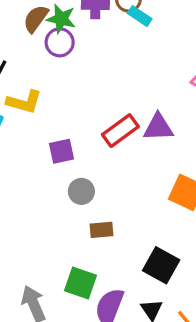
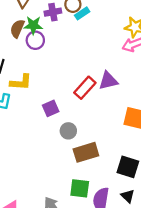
cyan rectangle: (140, 16) -> (82, 13), turned -56
brown rectangle: (102, 230) -> (86, 152), size x1.6

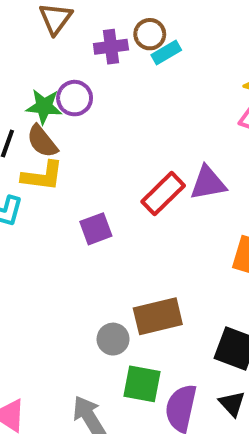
green star: (33, 25) -> (44, 106), moved
brown semicircle: (17, 29) -> (42, 141), moved, turned -66
gray circle: (68, 131) -> (113, 339), moved

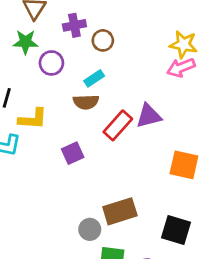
brown circle: (150, 34) -> (103, 40), moved
cyan rectangle: (166, 52) -> (94, 78), moved
green star: (44, 106) -> (25, 42), moved
brown semicircle: (42, 141) -> (86, 102), moved, turned -50

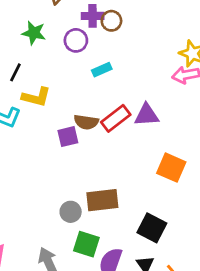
brown circle: (103, 40) -> (111, 21), moved
green star: (25, 42) -> (34, 33), moved
purple circle: (51, 63) -> (76, 40), moved
brown semicircle: (86, 102) -> (86, 122), moved

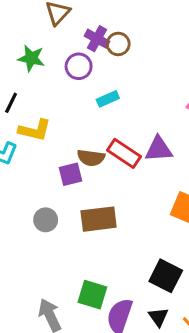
purple cross: (93, 16) -> (97, 39), turned 30
red rectangle: (116, 118) -> (124, 153), turned 72
brown rectangle: (102, 200) -> (99, 219), moved
gray circle: (71, 212) -> (46, 220), moved

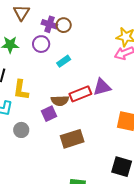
yellow L-shape: (35, 130) -> (21, 90), turned 95
red rectangle: (124, 153) -> (80, 94), turned -45
gray circle: (46, 220) -> (21, 130), moved

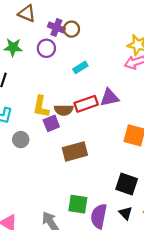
brown triangle: (21, 13) -> (27, 14), turned -42
cyan rectangle: (64, 61) -> (80, 67), moved
yellow L-shape: (21, 90) -> (41, 107), moved

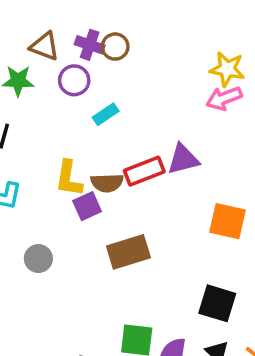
brown triangle: (27, 14) -> (45, 46), moved
cyan rectangle: (80, 67) -> (106, 114), moved
gray circle: (21, 140) -> (38, 259), moved

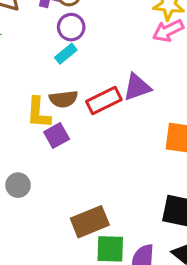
purple circle: (74, 80) -> (71, 27), moved
brown semicircle: (107, 183) -> (64, 99), moved
brown rectangle: (128, 252) -> (90, 222), moved

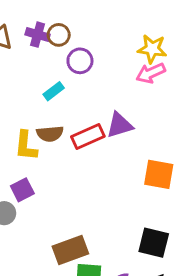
purple circle: (71, 27) -> (80, 61), moved
purple square: (57, 135) -> (22, 190), moved

